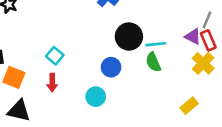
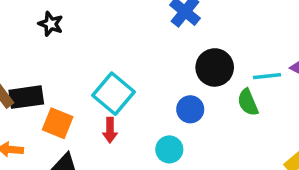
cyan line: (156, 44) -> (267, 76), moved
cyan square: (55, 56) -> (113, 94), size x1.6

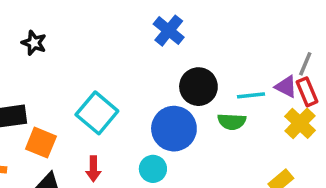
green semicircle: (248, 102) -> (232, 122), turned -64
blue circle: (190, 109) -> (174, 129), size x1.6
red arrow: (110, 130) -> (93, 169), moved

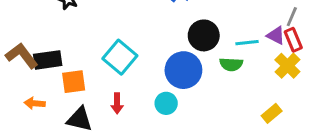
orange square: (41, 143) -> (74, 82), turned -30

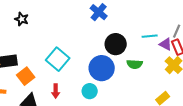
cyan line: (247, 43) -> (150, 36), moved
orange square: (74, 82) -> (26, 76), turned -30

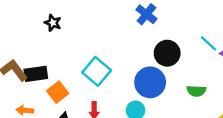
cyan line: (150, 36) -> (208, 43), turned 49
green semicircle: (135, 64) -> (196, 91), moved

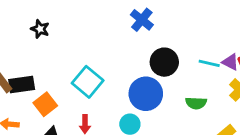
cyan line: (208, 43) -> (209, 63), moved, turned -30

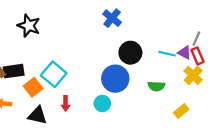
black star: (40, 29) -> (29, 26), size x1.5
cyan square: (88, 82) -> (54, 74), moved

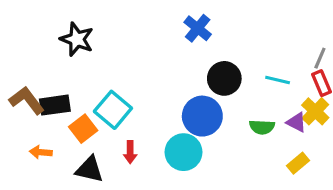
purple triangle: (184, 53) -> (296, 122), moved
cyan circle: (102, 103) -> (184, 152), size x1.5

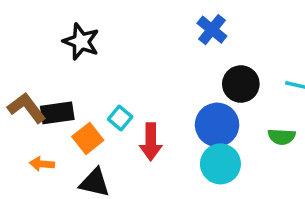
cyan square: (113, 110) -> (120, 118), size x0.6
red arrow: (130, 152) -> (151, 142), moved, size x1.5
cyan circle: (184, 152) -> (220, 164), moved

